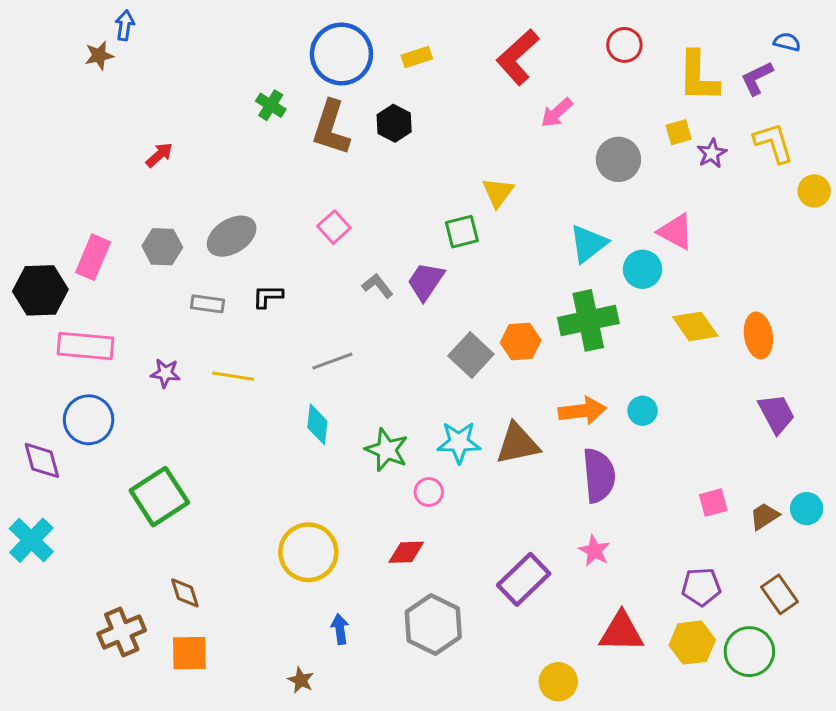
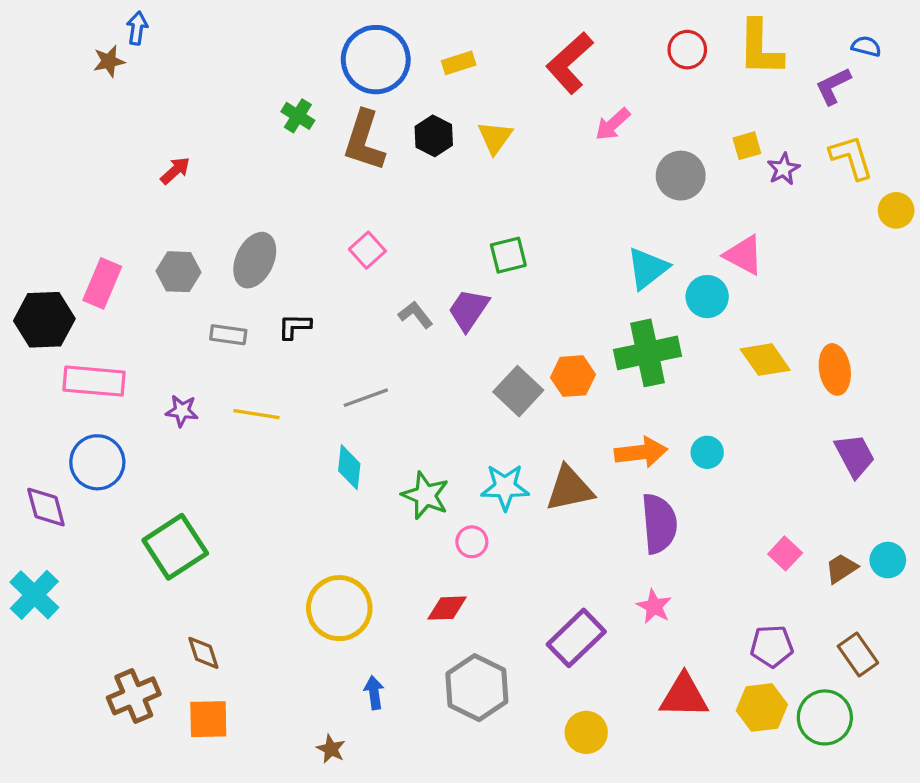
yellow L-shape: (698, 77) -> (760, 48), moved
yellow triangle: (498, 192) -> (495, 137), moved
gray ellipse: (232, 236) -> (255, 260), turned -33
pink square: (713, 503) -> (785, 553), turned -32
yellow circle: (558, 682) -> (586, 732), moved

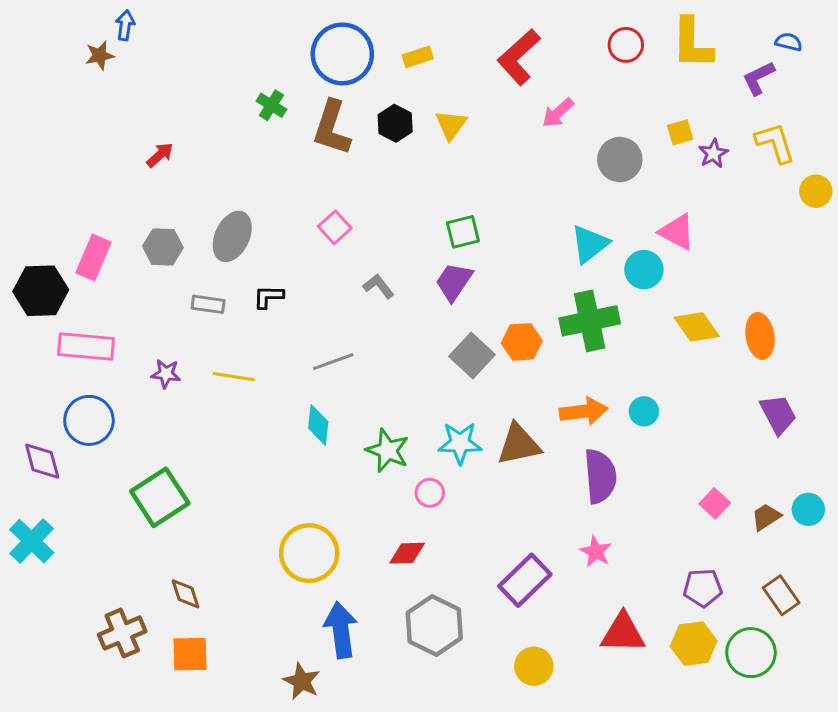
purple trapezoid: (469, 310) -> (454, 282), moved
blue arrow: (374, 693) -> (341, 630), size x1.8
brown star: (331, 749) -> (302, 681), size x1.4

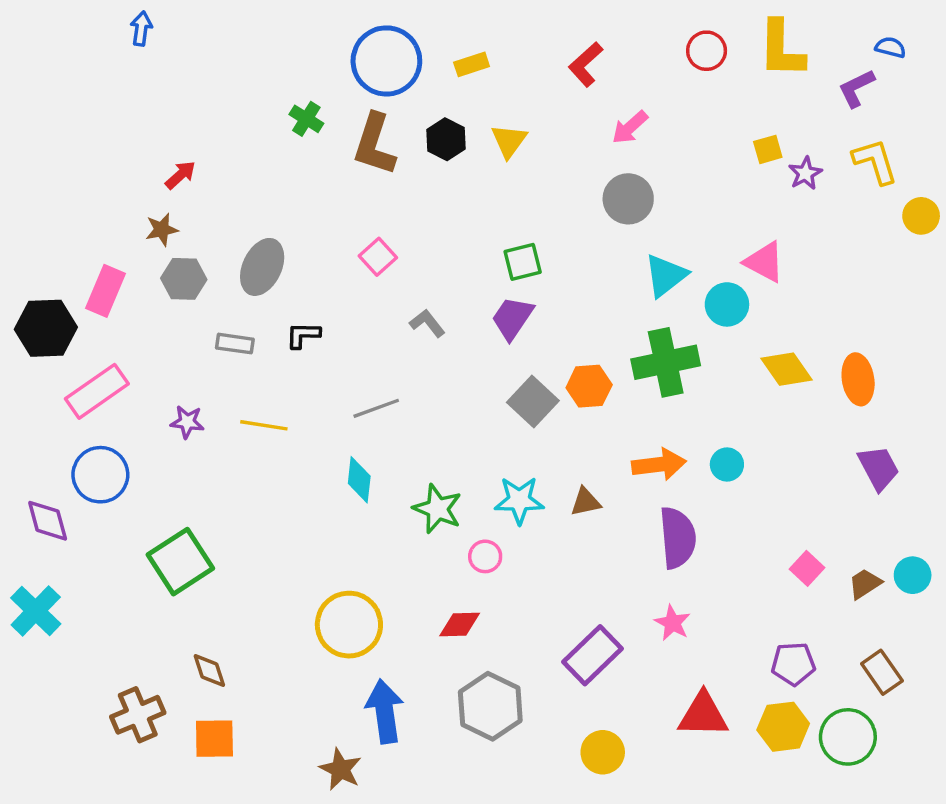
brown star: (100, 55) -> (162, 230), moved
red L-shape: (519, 57) -> (586, 64), size x0.7
gray circle: (620, 160) -> (628, 199), moved
pink rectangle: (86, 346) -> (97, 391), turned -40
brown triangle: (519, 445) -> (586, 502), size x0.6

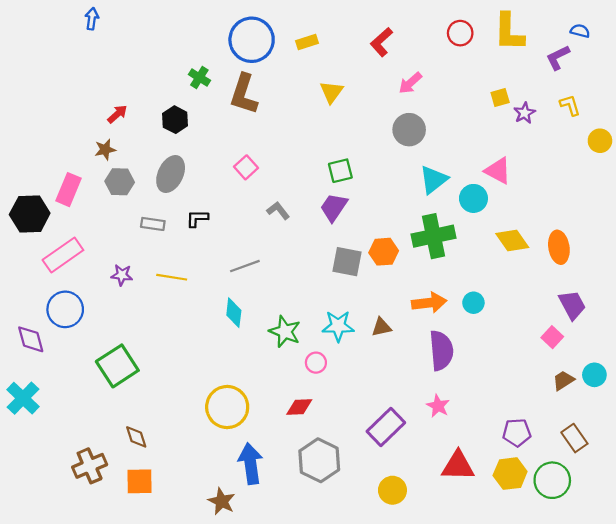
black hexagon: (446, 139) -> (175, 120), moved
yellow L-shape: (875, 161) -> (570, 105), size x0.7
gray square: (533, 401) -> (347, 262), turned -32
pink square: (807, 568) -> (552, 337), moved

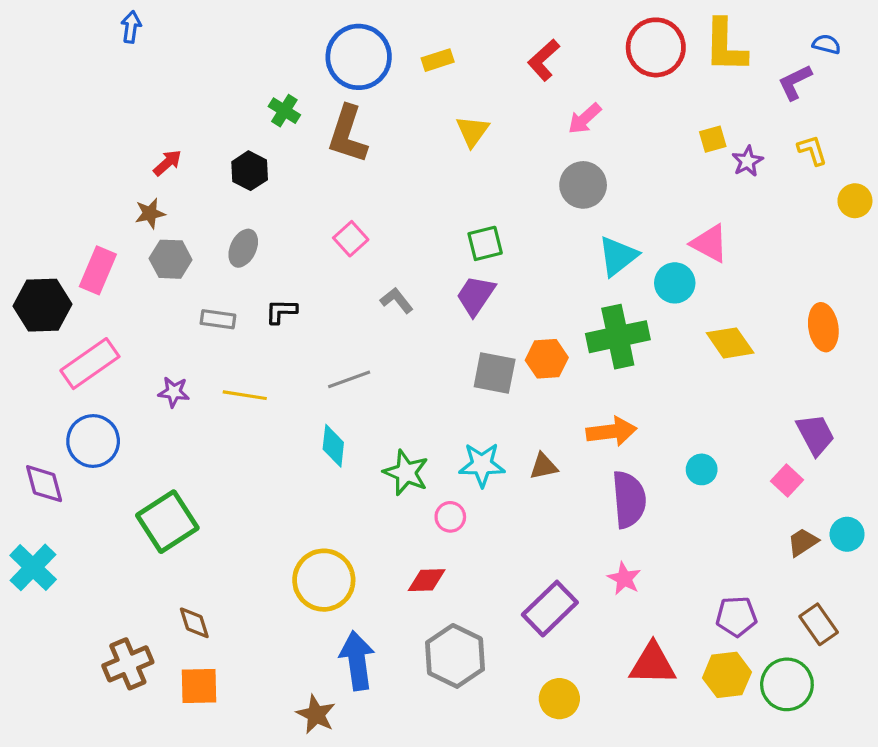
red circle: (460, 33) -> (656, 47), size x1.6
gray ellipse: (171, 174) -> (243, 248), size x0.7
orange ellipse: (559, 247) -> (823, 327), moved
cyan circle: (473, 303) -> (702, 469), moved

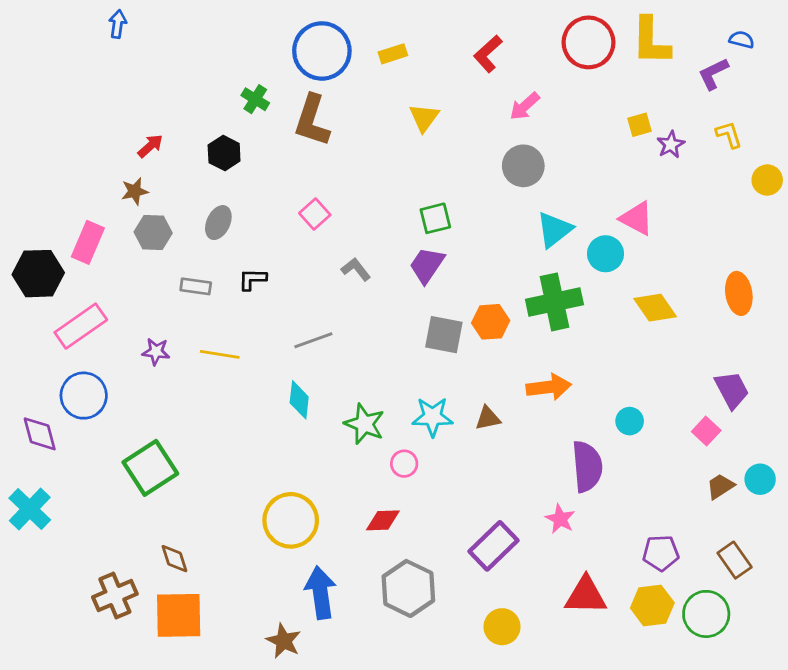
purple semicircle: (629, 499) -> (587, 466), moved
orange square: (199, 686) -> (179, 615), size x1.4

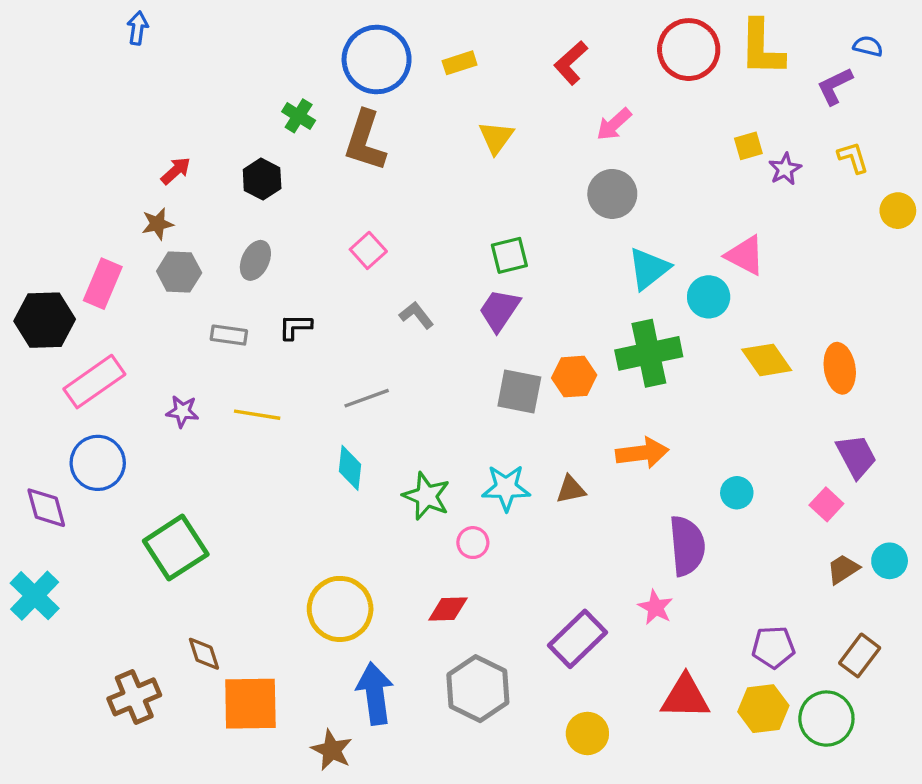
orange ellipse: (739, 293) -> (840, 368), moved
brown rectangle: (735, 560) -> (860, 655), turned 72
orange square: (179, 615) -> (250, 704), moved

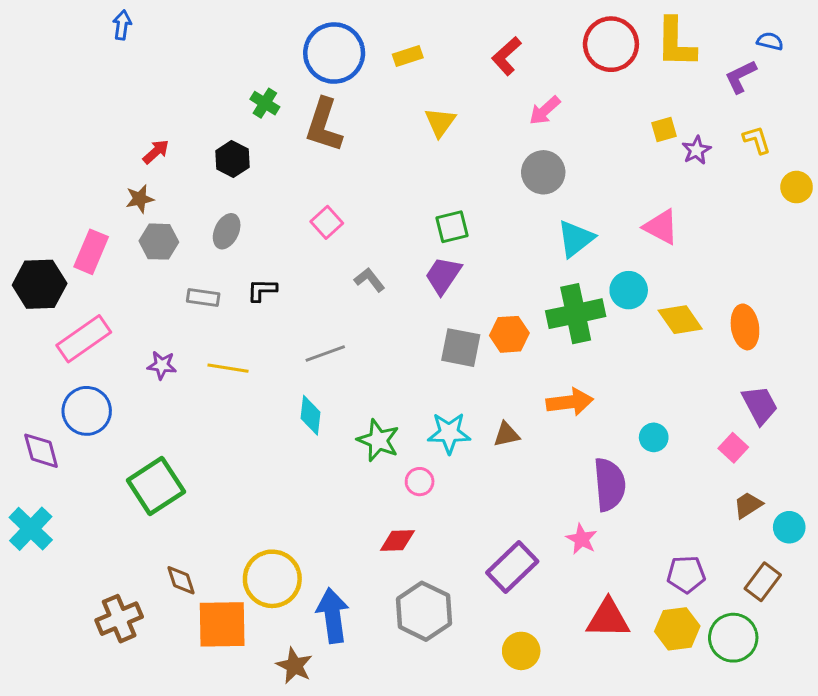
cyan circle: (709, 297) -> (629, 290), moved
cyan circle: (890, 561) -> (789, 527), moved
yellow circle: (340, 609) -> (272, 579), moved

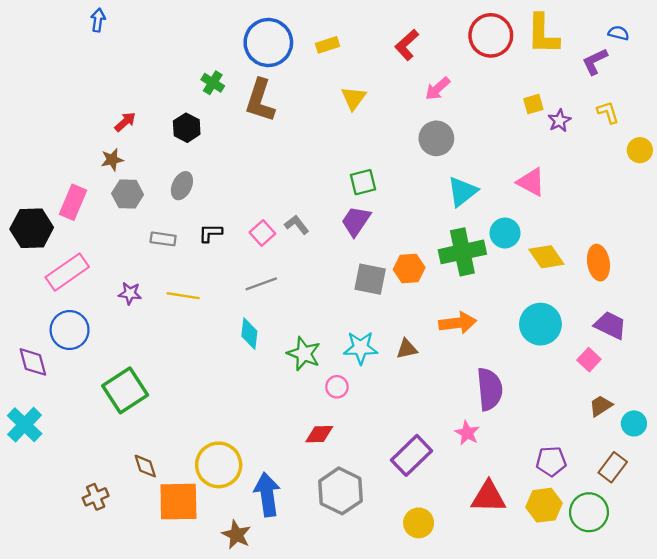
pink square: (327, 222) -> (262, 233), moved
purple trapezoid: (760, 405) -> (610, 325), turned -36
cyan circle: (654, 437) -> (540, 324), moved, size x1.8
brown cross: (119, 619) -> (96, 497), size x0.7

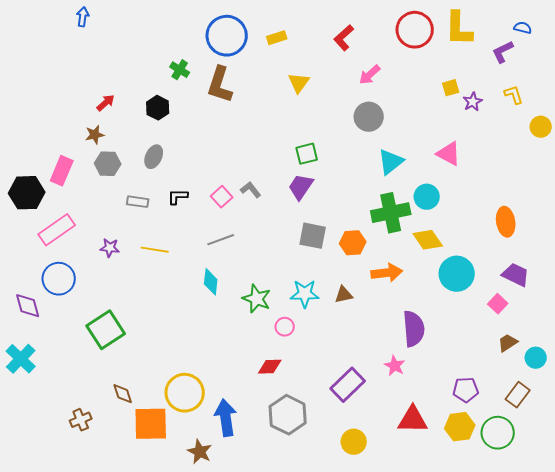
yellow diamond: (546, 257) -> (428, 240), moved
orange hexagon: (409, 268) -> (353, 243), moved

